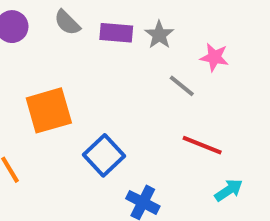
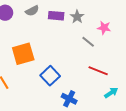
gray semicircle: (67, 22) -> (32, 11), turned -72

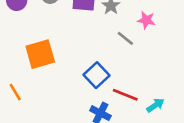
red line: (98, 71) -> (125, 95), moved
blue square: (50, 76) -> (96, 75), moved

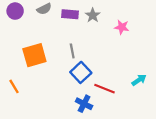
gray line: (125, 38) -> (72, 51), moved, turned 40
cyan arrow: (155, 105) -> (139, 80), moved

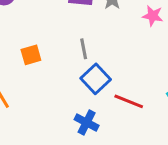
orange square: (34, 55) -> (31, 55), size x0.6
blue cross: (84, 104) -> (87, 122), moved

